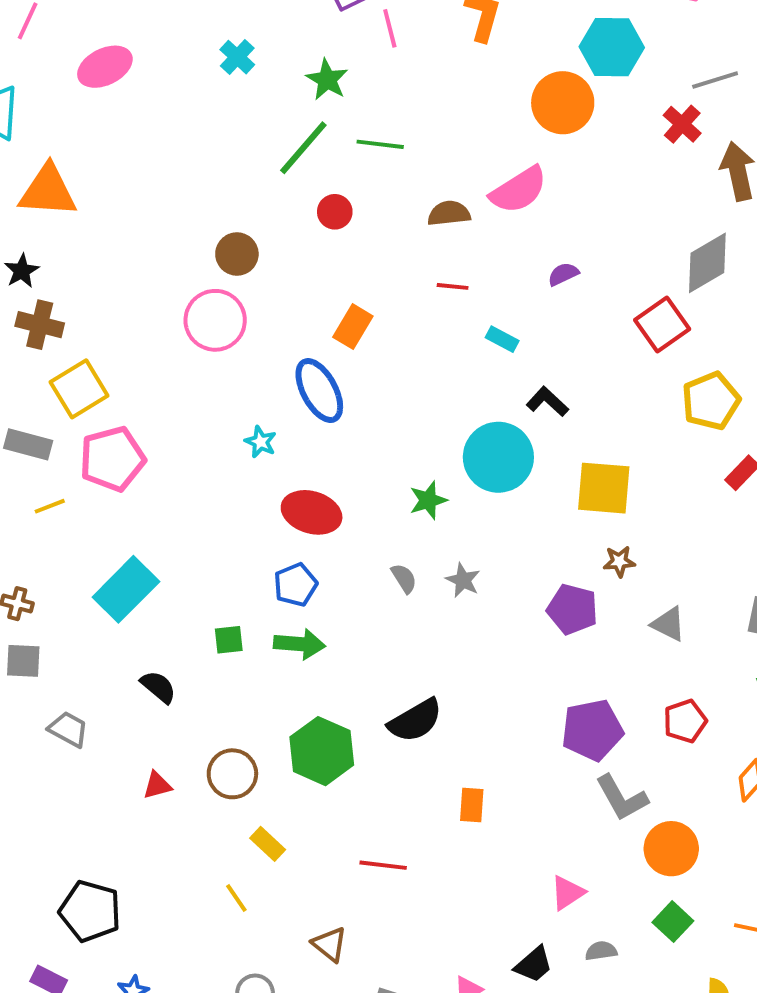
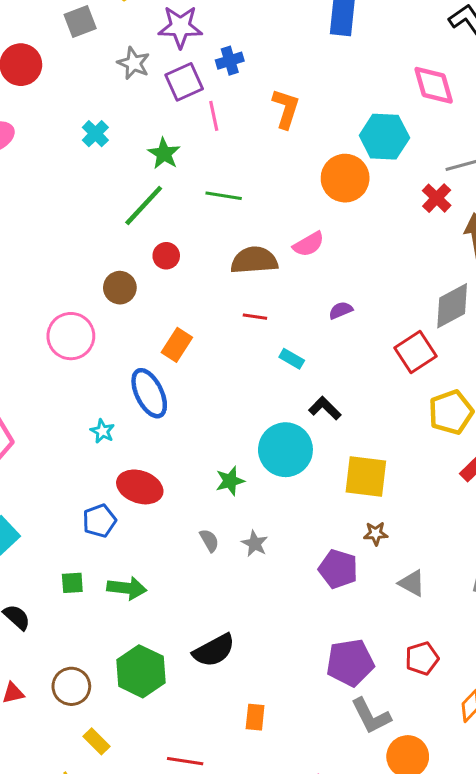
green line: (380, 144) -> (224, 196), moved
pink semicircle: (519, 190) -> (309, 244), size x0.7
brown semicircle: (449, 213) -> (254, 260), size x1.4
brown circle: (237, 254) -> (120, 288), moved
blue pentagon: (295, 585) -> (99, 521), moved

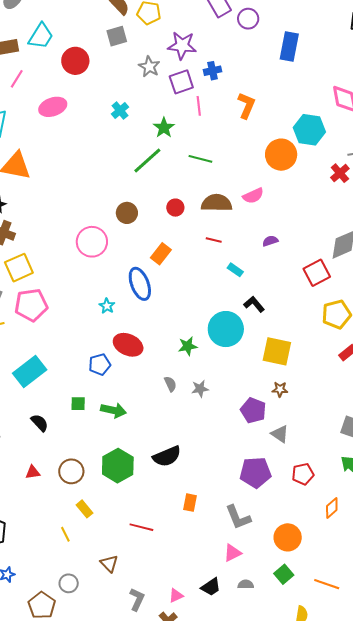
red circle: (166, 256) -> (175, 208), moved
gray star: (255, 544) -> (200, 389), turned 30
gray triangle: (412, 583) -> (280, 434), moved
gray L-shape: (371, 716) -> (238, 517), moved

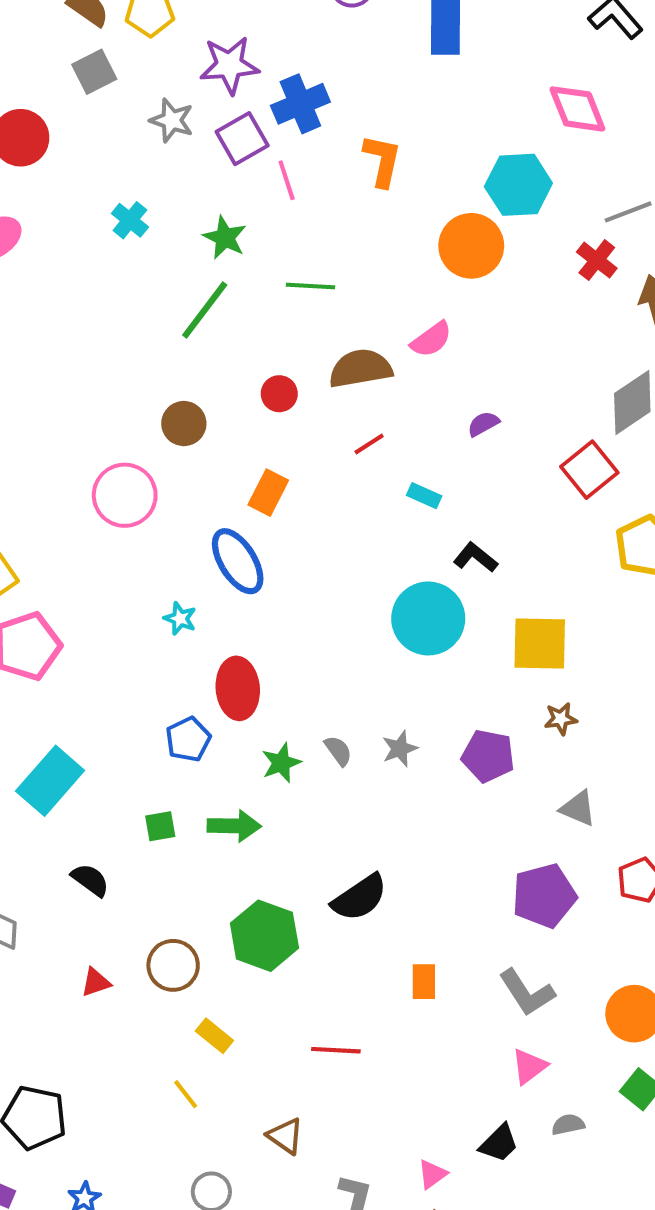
blue cross: (212, 71) -> (300, 104), size x1.5
red line: (214, 240) -> (369, 444), turned -35
red ellipse: (128, 345) -> (238, 688), turned 72
green star: (188, 346) -> (281, 763), moved
purple pentagon: (253, 410) -> (488, 756), moved

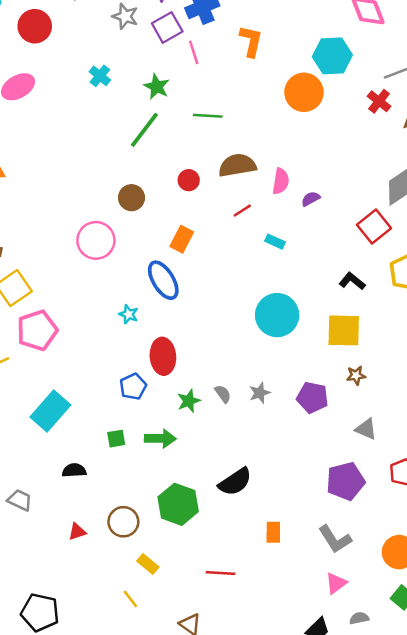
pink semicircle: (431, 339) -> (281, 181), moved, turned -45
black L-shape: (475, 557) -> (352, 281), moved
black semicircle: (90, 880) -> (74, 470), turned -40

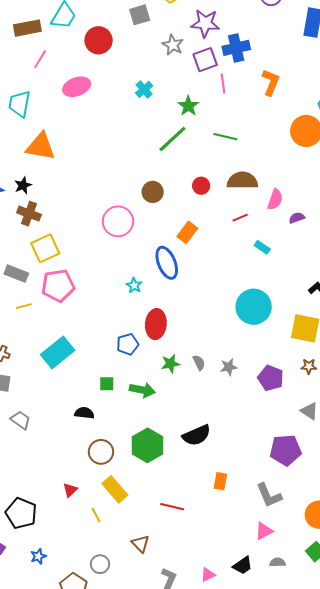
black semicircle: (74, 470) -> (84, 413), moved
red triangle: (77, 532) -> (70, 490), moved, turned -35
yellow rectangle: (148, 564) -> (115, 489), size x1.5

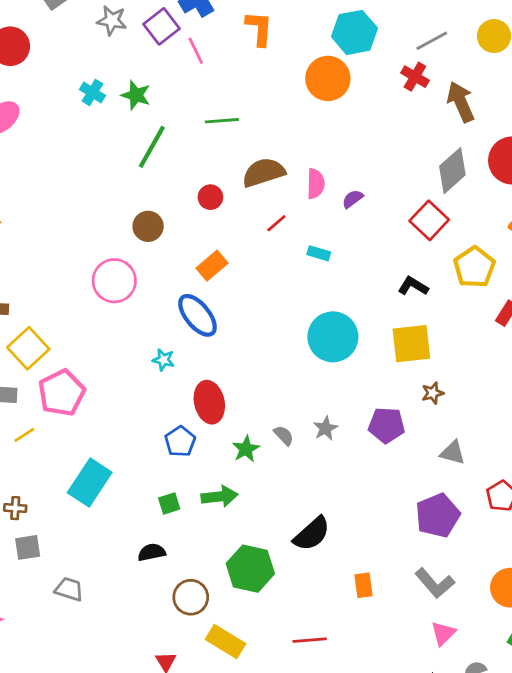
green star: (188, 106) -> (136, 95), moved
orange rectangle: (187, 232) -> (212, 266), turned 30

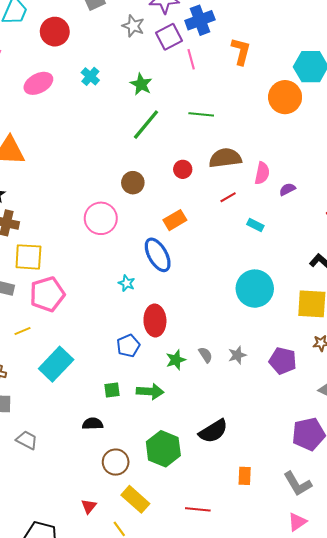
cyan cross: (92, 92) -> (90, 76), moved
yellow square: (28, 348) -> (28, 257), turned 36
yellow line: (24, 435) -> (22, 331), moved

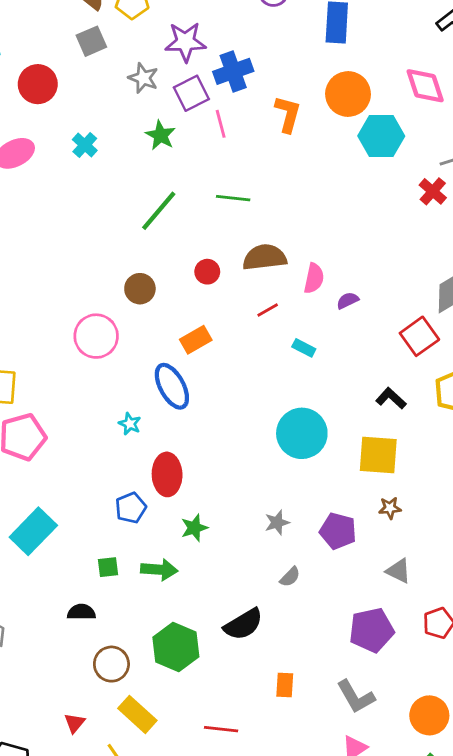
green star: (141, 84) -> (160, 135), moved
orange circle: (285, 97) -> (348, 94), moved
gray semicircle: (205, 355) -> (290, 577), moved, turned 77

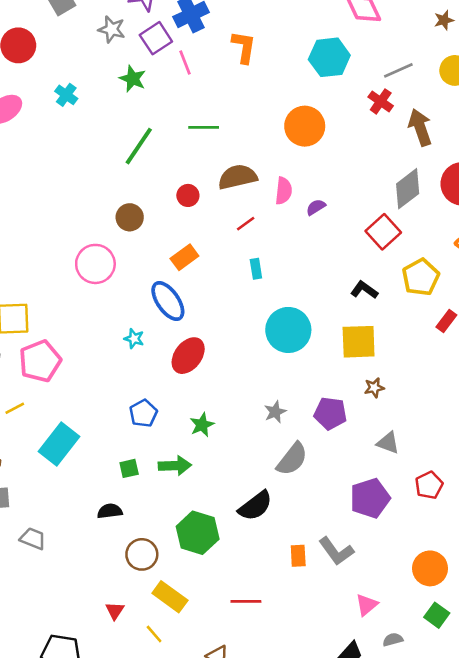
orange circle: (348, 94) -> (305, 126), moved
cyan rectangle: (304, 348) -> (256, 269), moved, turned 60
red ellipse: (167, 474) -> (188, 356), moved, turned 45
gray semicircle: (290, 577) -> (292, 459), size x1.8
gray L-shape: (356, 697) -> (336, 551), moved

